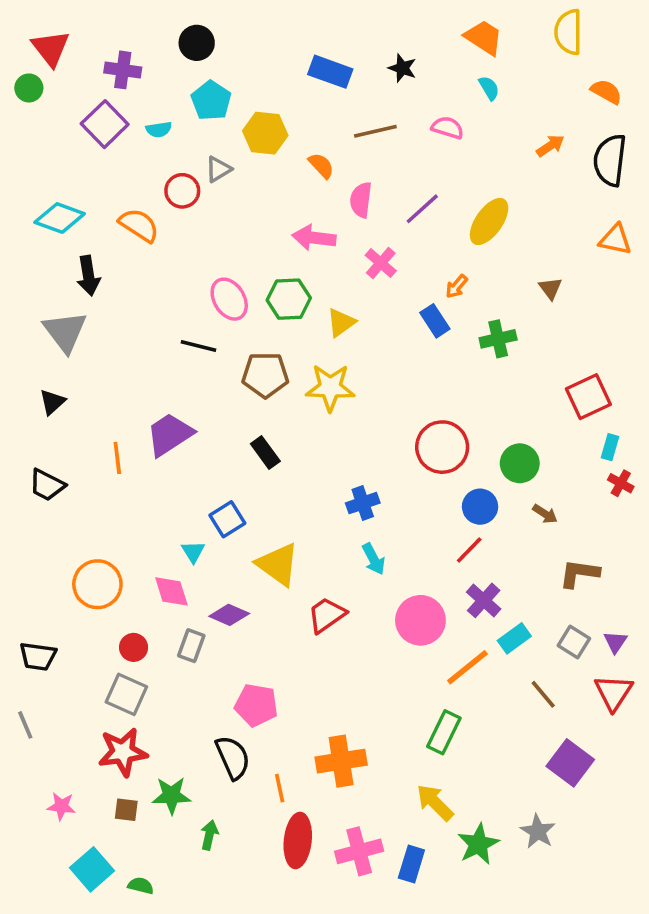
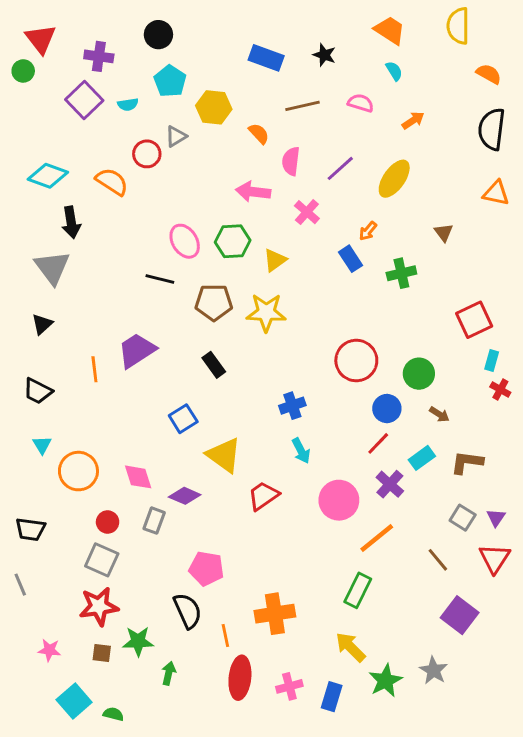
orange arrow: (550, 146) -> (413, 120), moved
cyan triangle: (193, 552) -> (42, 445), moved
cyan rectangle: (514, 638) -> (422, 458), moved
pink cross: (359, 851) -> (289, 686), size x0.7

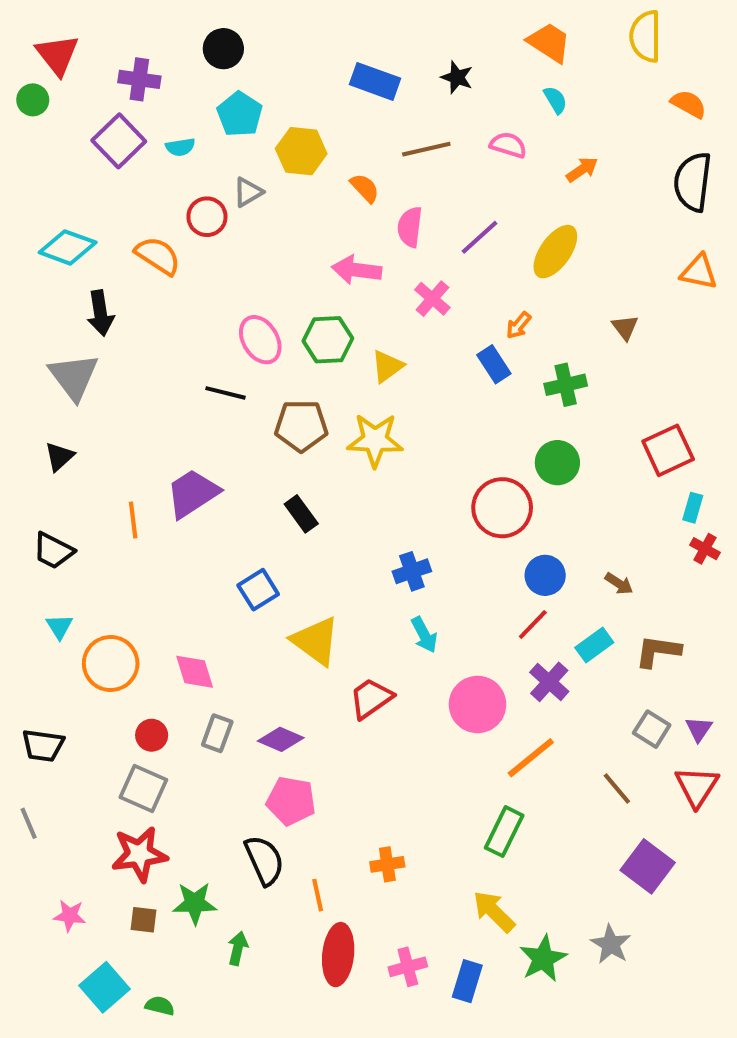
green circle: (419, 374) -> (557, 463), moved
purple diamond: (185, 496) -> (281, 739), moved
orange cross: (275, 614) -> (387, 864), size x0.6

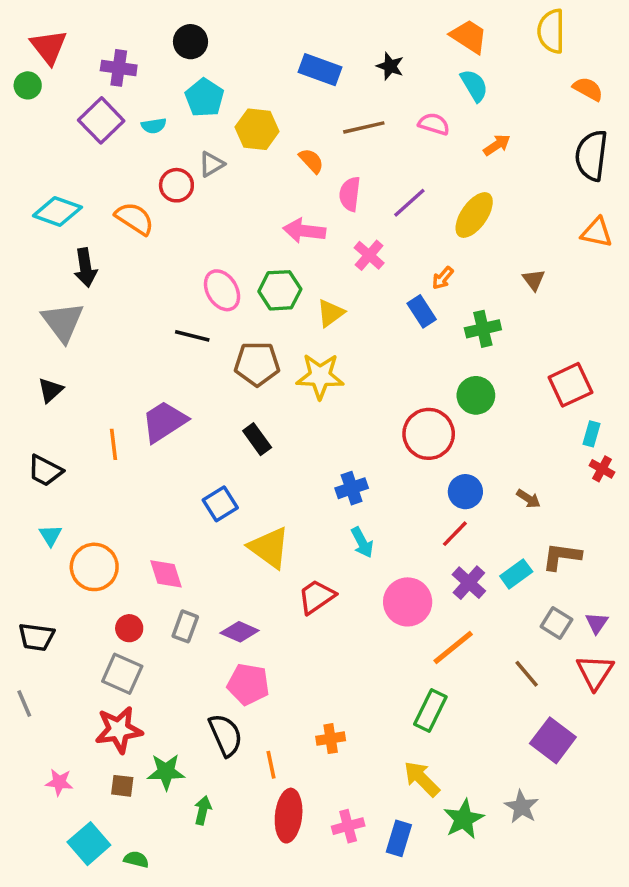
cyan semicircle: (555, 100) -> (474, 85), size x1.4
cyan rectangle: (594, 645) -> (516, 574), moved

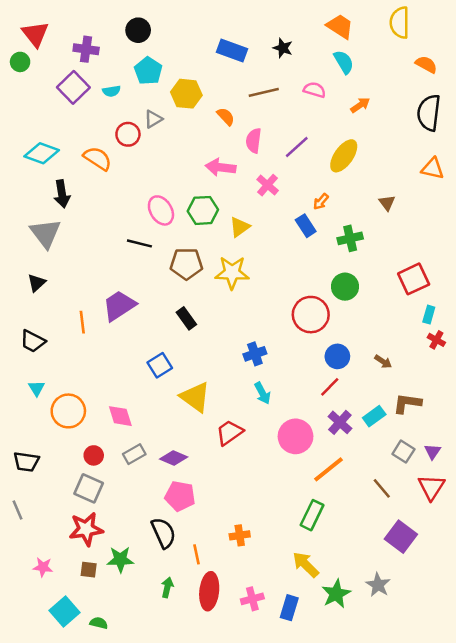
gray rectangle: (185, 626) -> (134, 454), turned 40
green arrow: (203, 810) -> (167, 587), moved

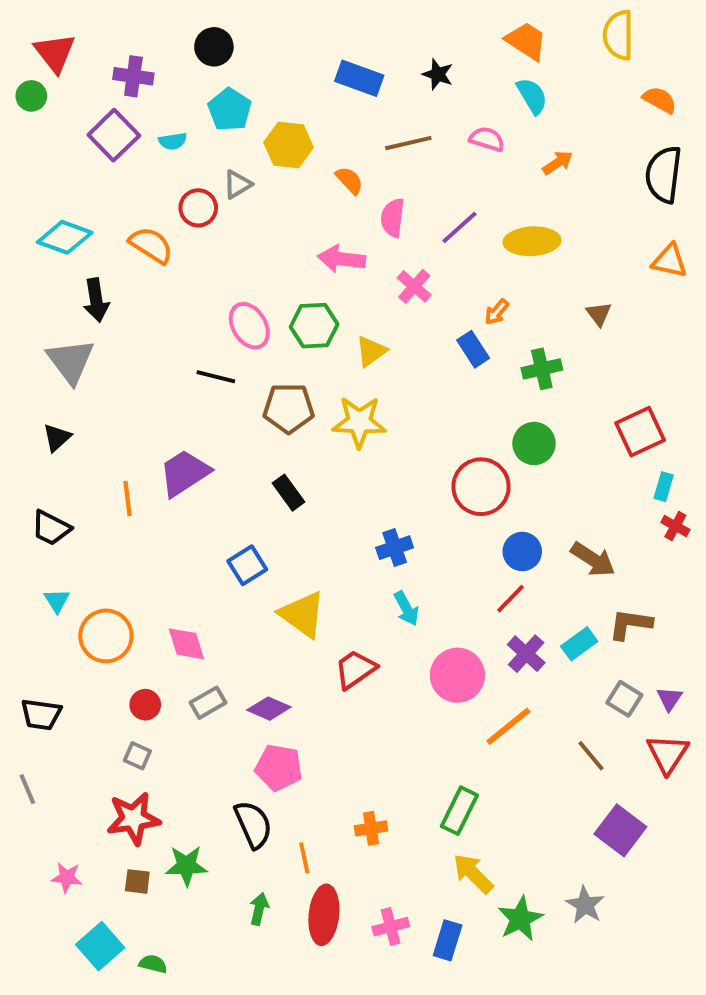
yellow ellipse: (344, 156) -> (532, 241), turned 52
brown arrow: (383, 361) -> (593, 559), size x1.6
gray square: (89, 488) -> (137, 756), size x0.6
green rectangle: (312, 515) -> (459, 811), moved

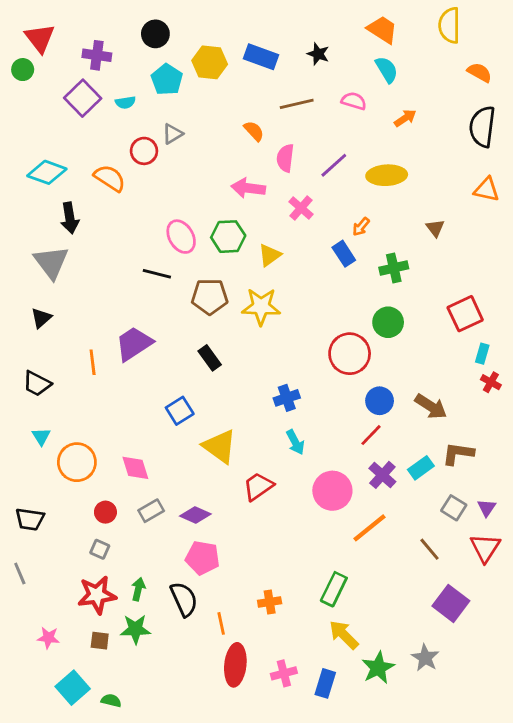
yellow hexagon: (289, 145) -> (210, 62), moved
green arrow: (259, 909) -> (138, 589), moved

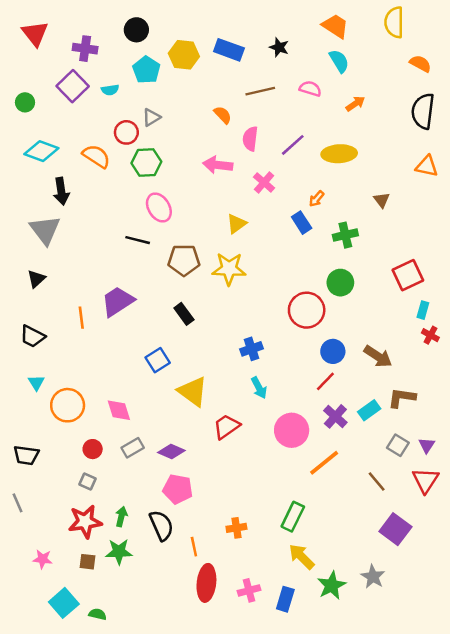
green circle: (23, 70) -> (25, 102), moved
green hexagon: (228, 237) -> (146, 162), moved

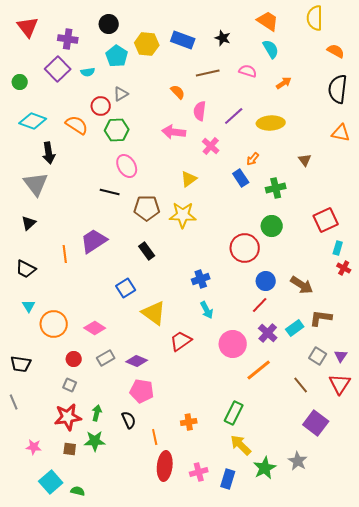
pink diamond: (119, 410) -> (95, 328), turned -40
black semicircle: (161, 525) -> (129, 420), size x0.7

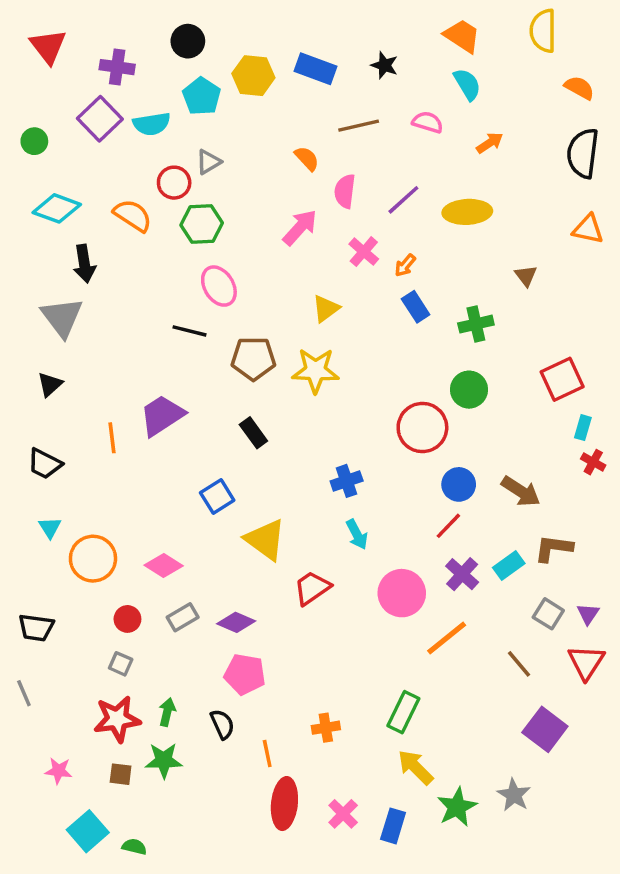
cyan semicircle: (88, 72) -> (152, 124), size x1.5
pink arrow: (174, 132) -> (300, 227), turned 125
orange arrow: (253, 159) -> (405, 265), moved
pink cross: (199, 472) -> (343, 814), turned -30

